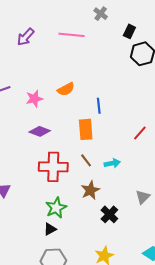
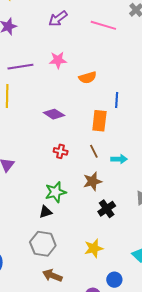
pink star: (34, 99) -> (58, 60), moved
red cross: (53, 167) -> (61, 151), size x0.5

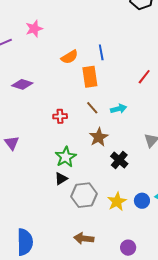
orange semicircle: (88, 78) -> (69, 57), moved
purple diamond: (54, 114) -> (22, 84), moved
gray hexagon: (43, 244) -> (84, 195), moved
blue circle: (114, 280) -> (142, 201), moved

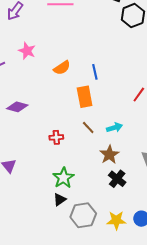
pink star: (34, 29) -> (27, 51), turned -30
orange semicircle: (69, 57) -> (62, 68), moved
brown star: (99, 137) -> (109, 155), moved
yellow star: (117, 202) -> (116, 220), turned 30

